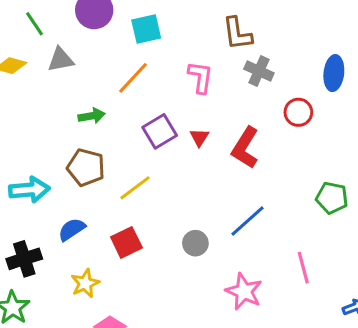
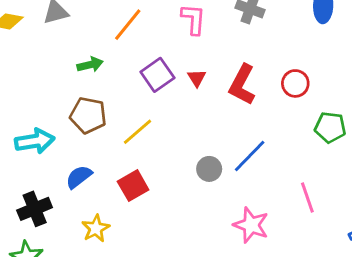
red circle: (298, 112) -> (295, 83), moved
gray circle: (195, 243) -> (209, 169), moved

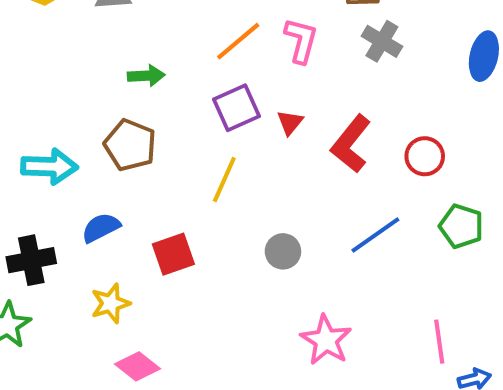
orange line: (128, 25) -> (238, 41), moved
yellow line: (137, 132) -> (224, 180), moved, turned -36
blue line: (250, 156) -> (375, 235), moved
pink line: (307, 198) -> (439, 342), moved

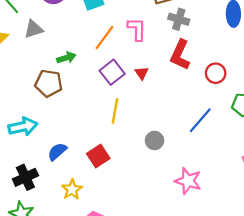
green arrow: (146, 76) -> (66, 58), moved
red L-shape: (351, 144) -> (180, 55), moved
brown pentagon: (130, 145) -> (49, 83), moved

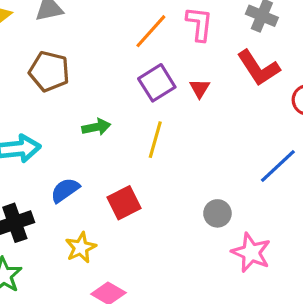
red L-shape: (180, 55) -> (258, 68), turned -64
green arrow: (66, 58) -> (96, 127), moved
brown pentagon: (49, 83) -> (49, 71), moved
gray circle: (154, 141) -> (217, 213), moved

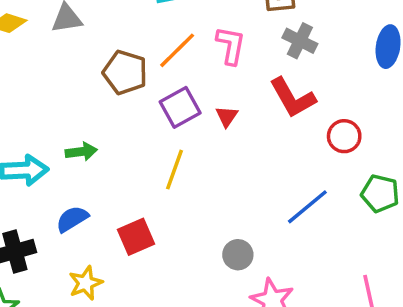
brown pentagon: (49, 71) -> (125, 72), moved
green arrow: (96, 127) -> (81, 152), moved

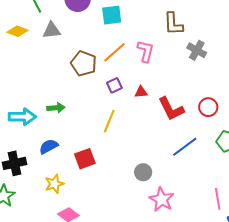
gray cross: (300, 41) -> (197, 50), moved
red L-shape: (293, 98) -> (171, 109), moved
purple square: (180, 107) -> (114, 85), size x0.7
red triangle: (227, 116) -> (141, 92), turned 48

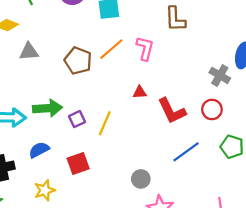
gray triangle: (52, 30) -> (29, 52), moved
gray cross: (197, 50) -> (220, 75), moved
purple square: (114, 85) -> (77, 119), moved
green arrow: (56, 108) -> (47, 108), size x1.5

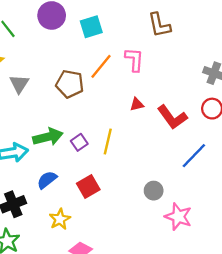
gray triangle: (29, 52) -> (19, 84), turned -42

